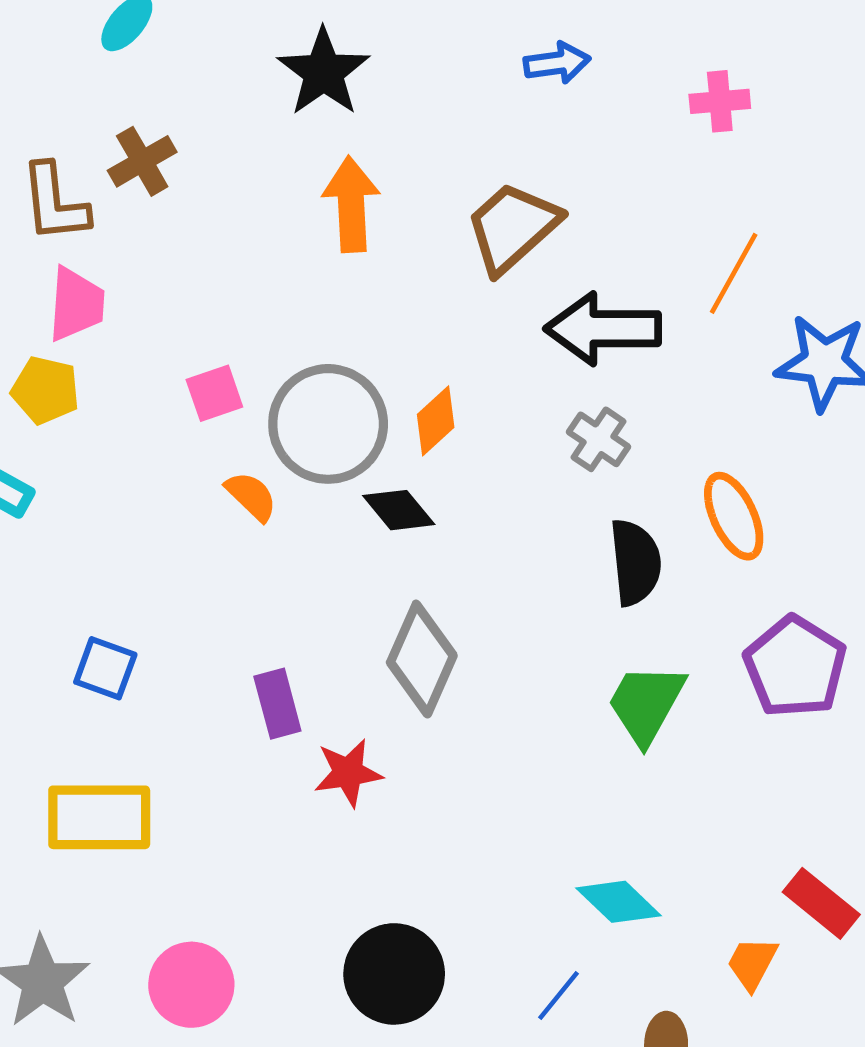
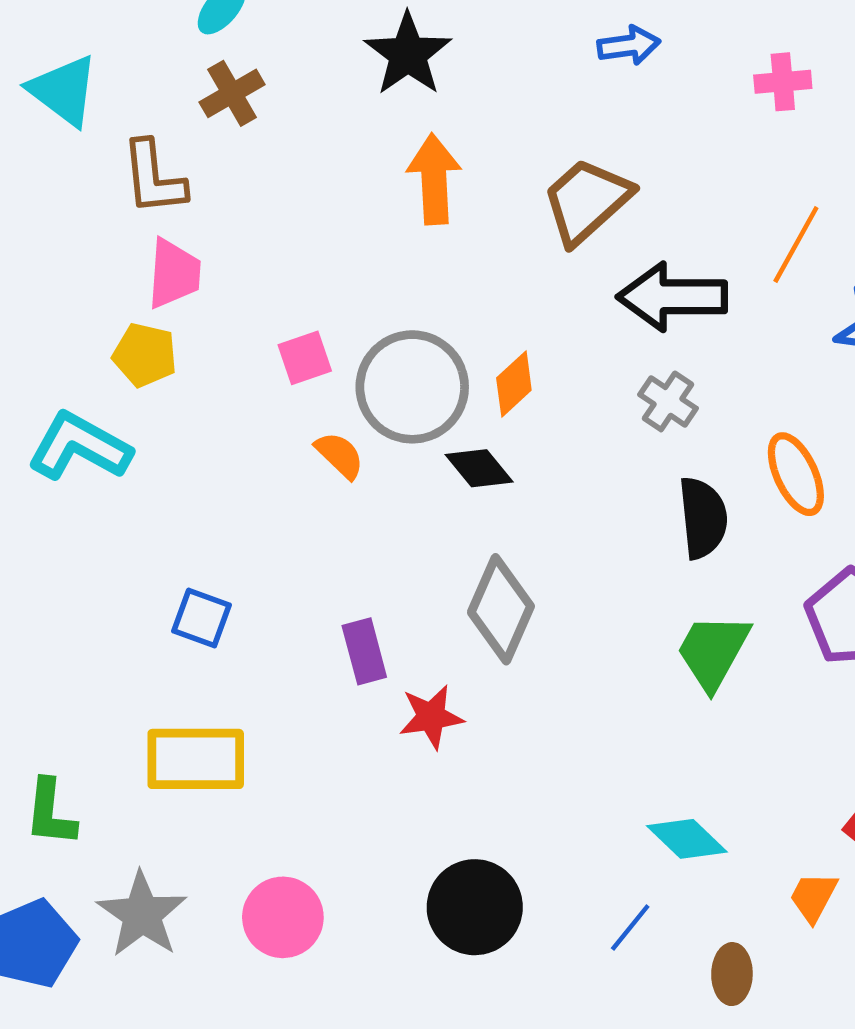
brown cross: (142, 161) -> (232, 93), moved

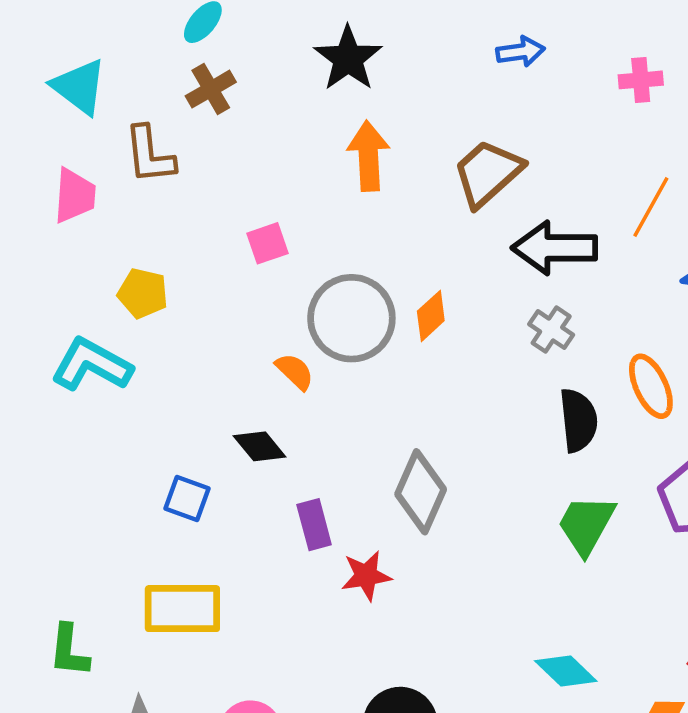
pink trapezoid: (174, 274) -> (75, 196), moved
pink square: (305, 358) -> (267, 243), moved
black diamond: (479, 468) -> (260, 446), moved

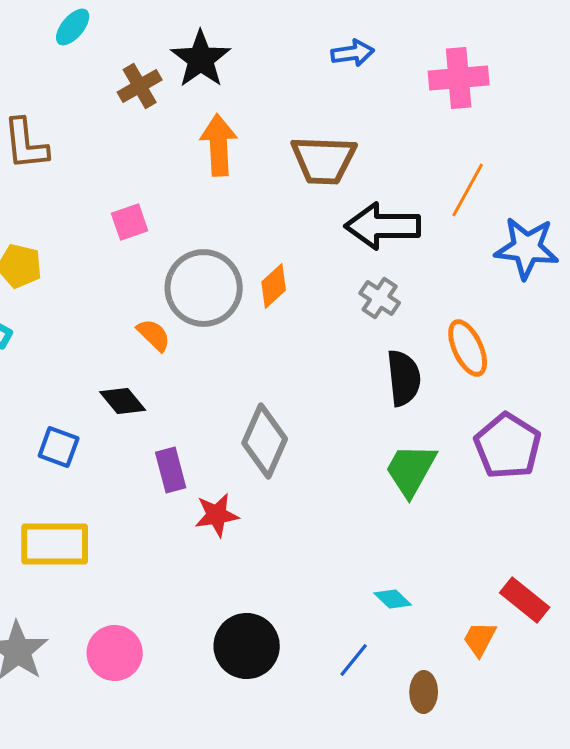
pink cross: (641, 80) -> (459, 78), size x1.5
brown cross: (211, 89) -> (140, 86), moved
brown trapezoid: (488, 173) -> (324, 160), turned -136
cyan diamond: (566, 671) -> (393, 599), size x0.7

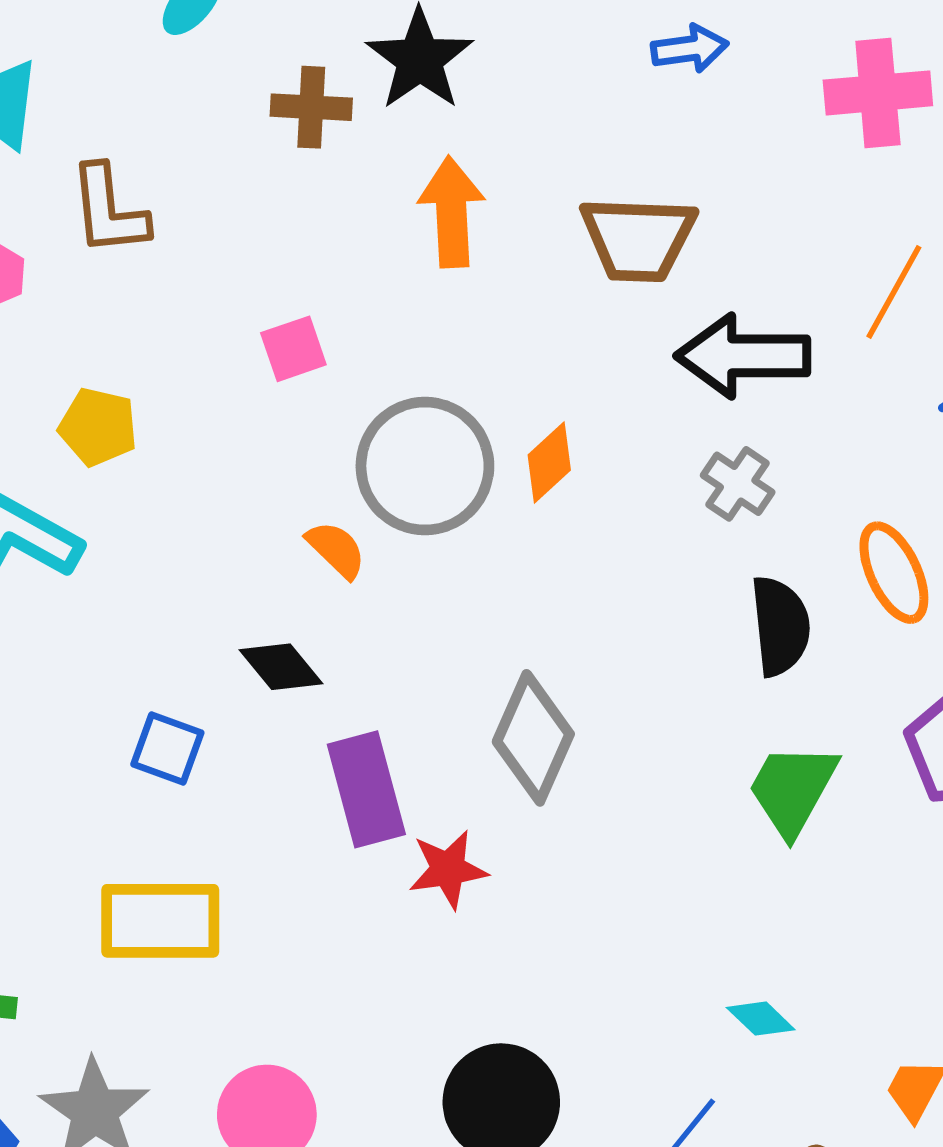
brown cross: (140, 86) -> (311, 107), turned 33
purple rectangle: (171, 470) -> (366, 789), size x1.4

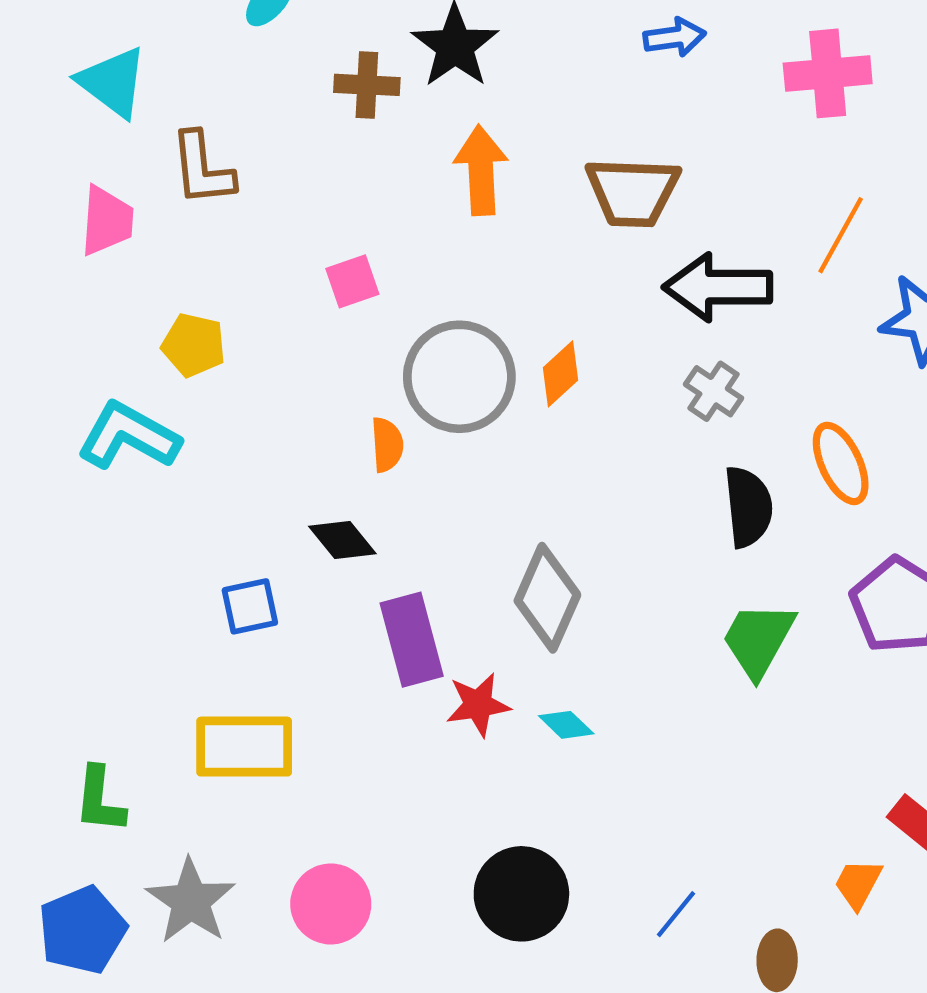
orange semicircle: (336, 550) -> (387, 445), turned 42
blue square: (167, 749) -> (250, 606), turned -32
cyan diamond: (761, 1019) -> (566, 725), moved

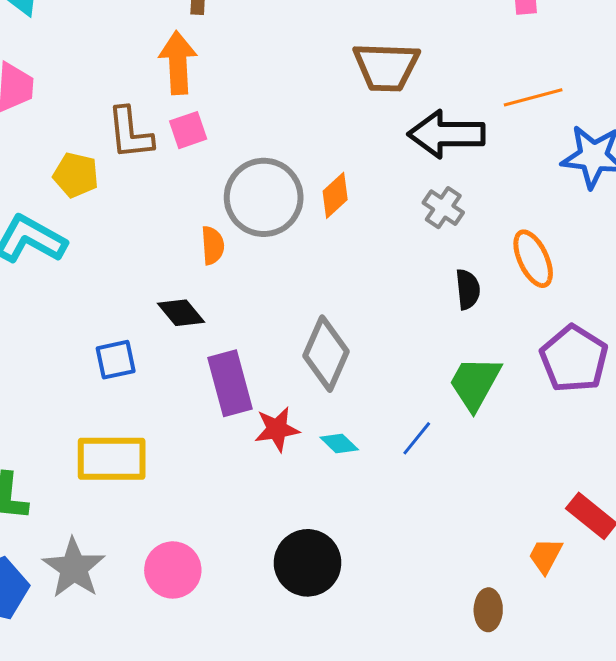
brown L-shape: (202, 169) -> (130, 133), moved
orange arrow: (481, 170) -> (178, 63), moved
orange line: (841, 235) -> (533, 97), turned 46
black semicircle: (748, 507) -> (468, 289), size x0.7
blue line: (676, 914) -> (417, 438), moved

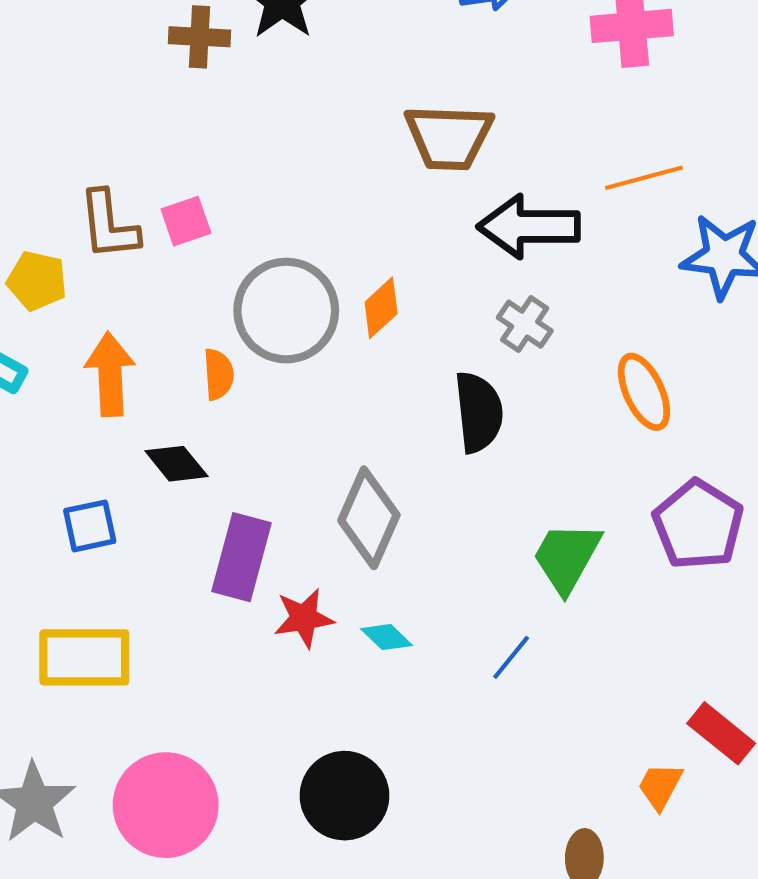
orange arrow: (178, 63) -> (110, 374), moved
black semicircle: (468, 289) -> (479, 412), moved, size x1.5
purple rectangle: (230, 383) -> (242, 557), turned 30
blue line: (417, 438) -> (511, 657), moved
pink circle: (173, 570) -> (166, 805), size x1.4

